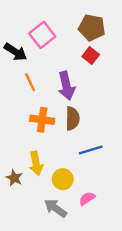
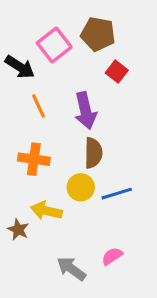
brown pentagon: (92, 28) -> (98, 34), moved
orange cross: (42, 120) -> (34, 159), moved
yellow arrow: (36, 163) -> (46, 211), turned 115
yellow circle: (63, 179) -> (81, 187), moved

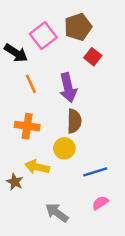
brown pentagon: (98, 34) -> (78, 27), turned -30
blue line: (117, 194) -> (95, 172), moved
pink semicircle: (112, 256) -> (100, 203), moved

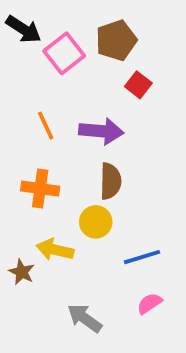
black arrow: (16, 53) -> (23, 29), moved
purple arrow: (68, 88) -> (101, 131), turned -72

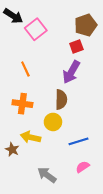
brown pentagon: (116, 40) -> (86, 25), moved
red square: (138, 85) -> (76, 47), turned 32
purple arrow: (101, 131) -> (71, 72), moved, turned 115

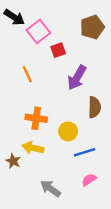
red square: (76, 47) -> (58, 50), moved
brown semicircle: (61, 100) -> (94, 107), moved
orange cross: (22, 104) -> (36, 118), moved
yellow circle: (53, 122) -> (68, 131), moved

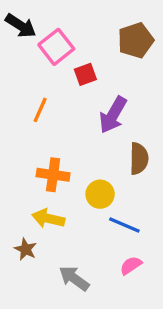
orange line: (27, 74) -> (40, 110), turned 49
blue line: (85, 152) -> (124, 225), turned 40
brown star: (13, 161) -> (26, 249), moved

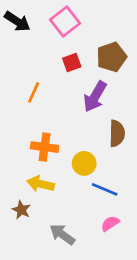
brown pentagon: (136, 40) -> (111, 57), moved
pink square: (56, 47) -> (65, 21), moved

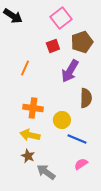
pink square: (65, 21) -> (61, 18), moved
brown star: (21, 210) -> (28, 156), moved

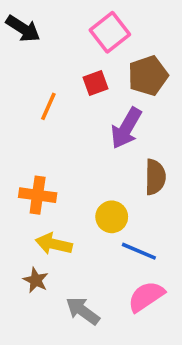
orange line: (25, 68) -> (48, 106), moved
orange cross: (33, 108) -> (38, 195), moved
brown star: (28, 156) -> (36, 280), moved
pink semicircle: (81, 164) -> (146, 296), size x1.5

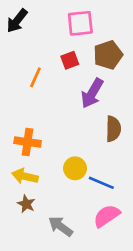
black arrow: (23, 29) -> (17, 21), turned 95
pink square: (110, 32) -> (80, 23), turned 32
yellow circle: (112, 217) -> (75, 168), moved
yellow arrow: (54, 244) -> (25, 176), moved

